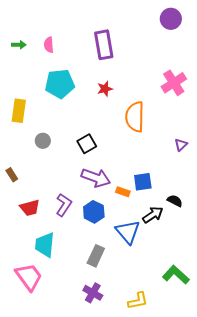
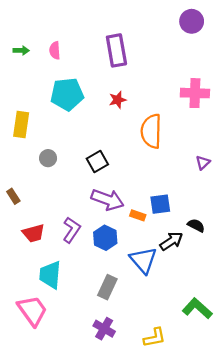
pink cross: (174, 83) -> (195, 93), turned 35

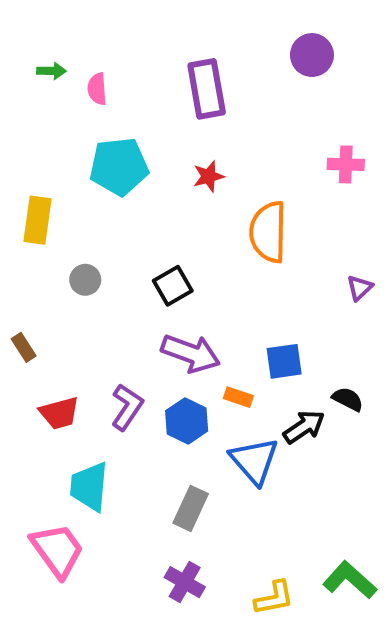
purple circle: (192, 21) -> (312, 55), moved
green arrow: (21, 50) -> (51, 71), moved
pink cross: (195, 93) -> (346, 164), size x0.7
orange rectangle: (138, 215) -> (238, 397), moved
green L-shape: (197, 308) -> (350, 580), moved

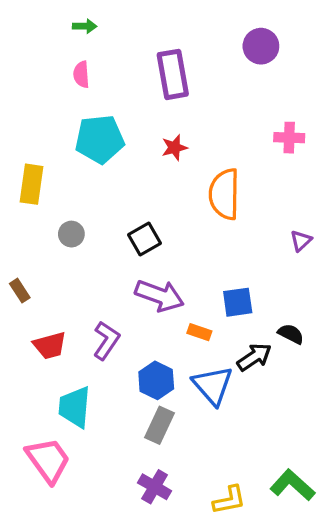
green arrow: (51, 71) -> (85, 26), moved
blue hexagon: (187, 421) -> (156, 380), moved

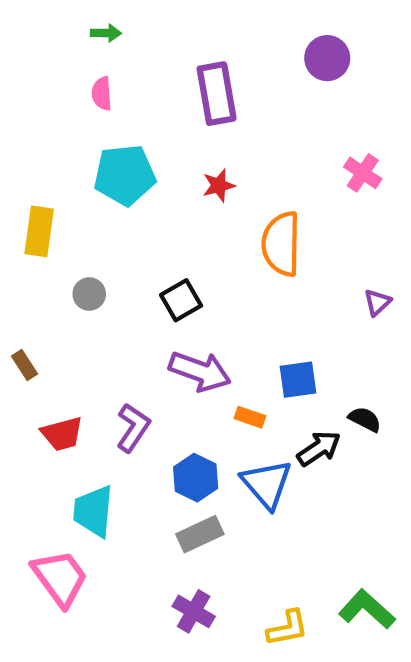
pink cross: (289, 138) -> (363, 173), turned 32
gray rectangle: (160, 425) -> (200, 534), turned 40

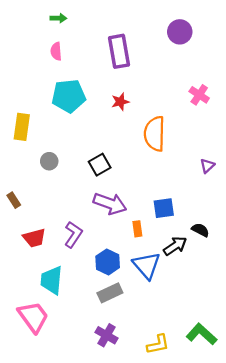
orange rectangle: (250, 417) -> (137, 229), turned 63

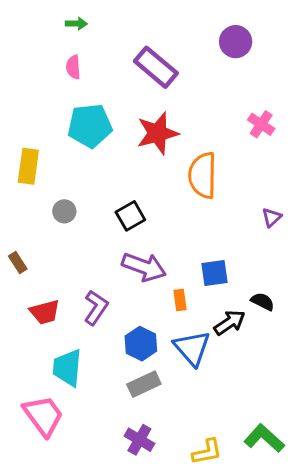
purple rectangle: (119, 51) -> (156, 67), turned -40
red star: (120, 102) -> (157, 133), size x1.8

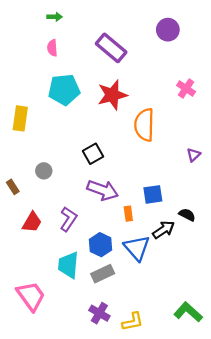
gray circle: (64, 211) -> (44, 171), moved
red trapezoid: (45, 312) -> (32, 222), turned -45
cyan trapezoid: (67, 368) -> (68, 265), moved
yellow L-shape: (207, 452) -> (133, 322), moved

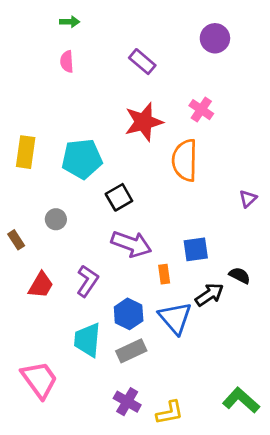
purple rectangle: (111, 48) -> (142, 62), size x0.7
pink cross: (186, 89) -> (201, 110), moved
cyan pentagon: (64, 90) -> (82, 159), moved

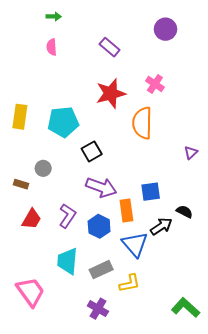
brown rectangle: (16, 240) -> (21, 184), moved, turned -40
orange rectangle: (164, 274) -> (126, 211), size x1.5
blue hexagon: (129, 314) -> (99, 226), moved
yellow L-shape: (170, 413) -> (130, 283), moved

